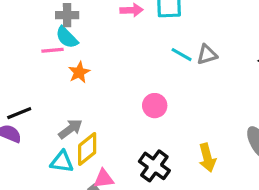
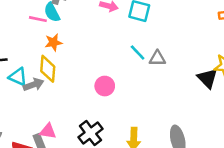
yellow diamond: (87, 149) -> (48, 69), moved, turned -64
cyan triangle: (62, 162) -> (18, 77), moved

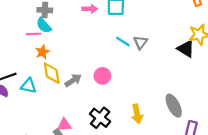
orange star: (53, 42) -> (42, 52), moved
gray triangle: (157, 58) -> (140, 42), turned -40
gray arrow: (33, 85) -> (73, 80), moved

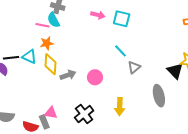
gray triangle: (140, 42) -> (134, 67), moved
cyan triangle: (29, 86) -> (29, 57), moved
gray ellipse: (174, 106) -> (159, 96), moved
yellow arrow: (137, 114) -> (120, 107), moved

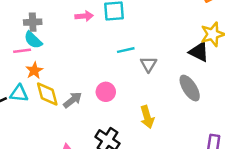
cyan line: (120, 51) -> (126, 50), turned -40

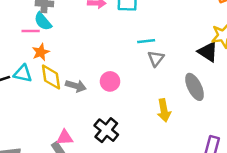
cyan line: (126, 50) -> (146, 41), moved
gray arrow: (73, 100) -> (76, 86), turned 48
yellow arrow: (147, 117) -> (164, 110), moved

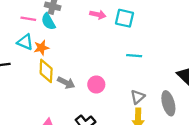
pink line: (31, 31) -> (28, 19), moved
gray triangle: (156, 58) -> (138, 97), moved
cyan triangle: (23, 74) -> (25, 42), moved

